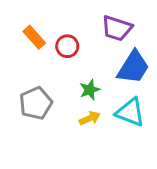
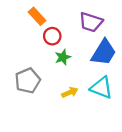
orange rectangle: (34, 37) -> (37, 16), moved
green star: (90, 90) -> (63, 57), moved

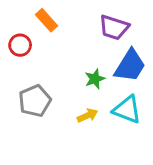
red circle: (52, 36) -> (20, 45), moved
green star: (63, 57) -> (95, 79), moved

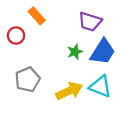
green star: (95, 79) -> (75, 52), moved
yellow arrow: (87, 115) -> (69, 91), size x1.6

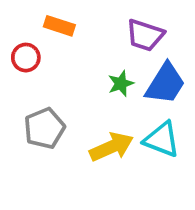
orange rectangle: (37, 16) -> (59, 26), turned -30

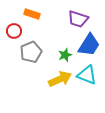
green star: (121, 84) -> (65, 55), moved
gray pentagon: (44, 128) -> (31, 52), moved

